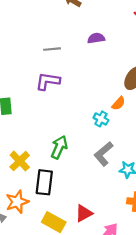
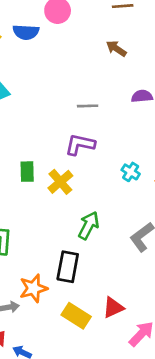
cyan cross: (101, 119) -> (131, 172), moved
yellow cross: (20, 161) -> (60, 182), moved

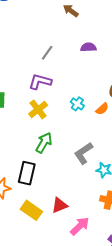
gray line: (88, 106) -> (47, 53), turned -56
yellow cross: (60, 182) -> (38, 109), moved

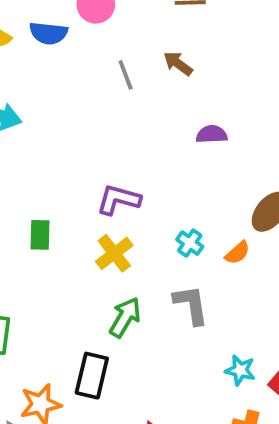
gray line: (47, 53) -> (126, 75), moved, turned -56
gray L-shape: (84, 153) -> (191, 305), moved, turned 115

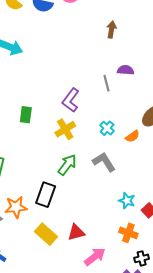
brown arrow: (178, 64) -> (111, 29), turned 56
gray line: (126, 75) -> (106, 83), moved
purple L-shape: (118, 200) -> (71, 100), turned -75
gray L-shape: (191, 305) -> (104, 162), turned -30

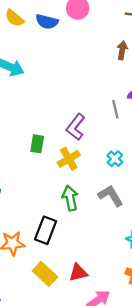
green rectangle: (26, 115) -> (37, 144), moved
green arrow: (67, 165) -> (70, 198), turned -50

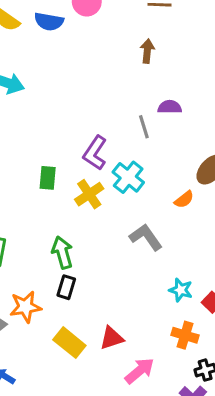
cyan cross: (115, 159) -> (128, 177), moved, size x1.5
green arrow: (70, 198) -> (62, 252), moved
black rectangle: (46, 230) -> (66, 287), size x0.7

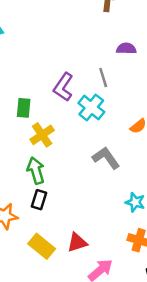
gray line: (144, 127) -> (103, 77), moved
yellow cross: (89, 194) -> (42, 135), moved

